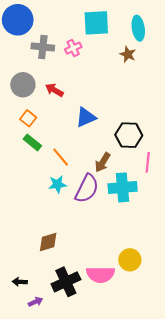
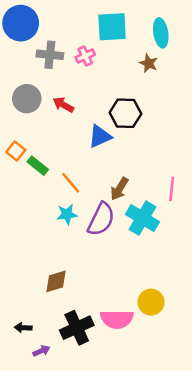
orange square: (28, 118) -> (16, 151), moved
black hexagon: (129, 135) -> (125, 113), moved
cyan cross: (123, 187) -> (142, 218), turned 36

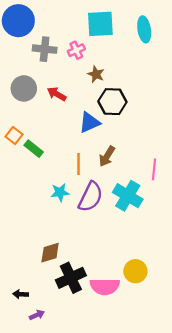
brown star: (149, 63) -> (96, 74), moved
orange line: (71, 183) -> (79, 164), moved, turned 40
brown arrow: (119, 189) -> (107, 156), moved
black cross: (77, 328) -> (71, 278), moved

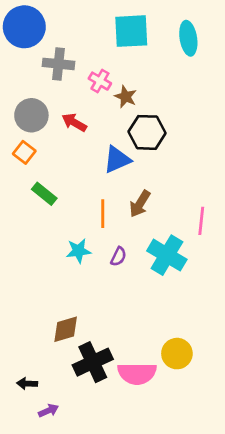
pink cross: (76, 50) -> (100, 81), moved, turned -35
orange square: (14, 136) -> (24, 152), moved
purple semicircle: (91, 197) -> (118, 257), size x0.5

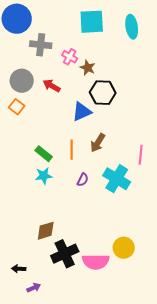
green rectangle: (44, 194) -> (44, 154), moved
cyan star: (78, 251) -> (44, 176), moved

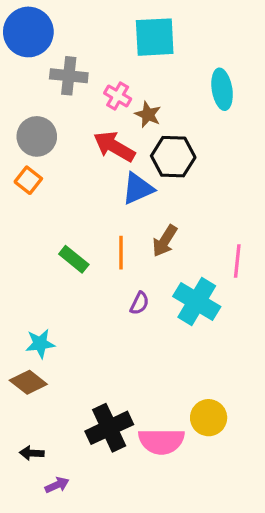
cyan ellipse: (132, 27) -> (222, 89), moved
red arrow: (52, 86) -> (114, 147), moved, size x1.4
cyan star: (44, 176) -> (40, 344), moved
brown diamond: (46, 231) -> (28, 382), moved, turned 55

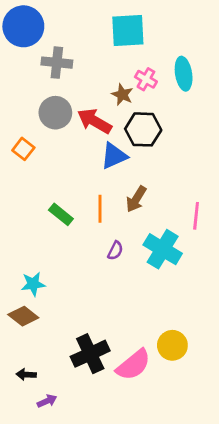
pink cross: (118, 96) -> (146, 79), moved
gray circle: (37, 136) -> (55, 113), moved
pink semicircle: (161, 441) -> (133, 365), turned -39

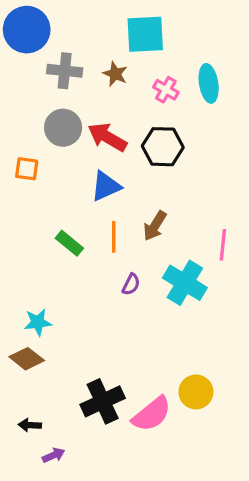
brown star: (122, 95) -> (115, 74), moved
orange square: (23, 149) -> (27, 169), turned -30
blue triangle: (114, 156) -> (106, 186), moved

